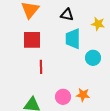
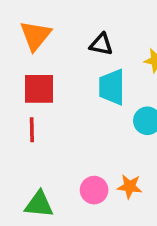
red line: (41, 67) -> (32, 130), moved

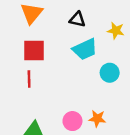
cyan trapezoid: (112, 87) -> (85, 49), turned -115

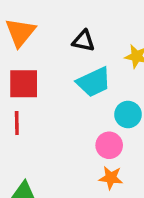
pink circle: (72, 121) -> (109, 145), moved

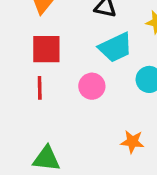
pink circle: (109, 145) -> (92, 86), moved

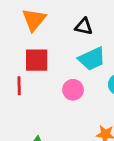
red line: (40, 88) -> (19, 86), moved

